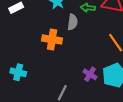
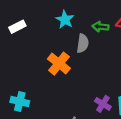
orange cross: (52, 39) -> (59, 64), turned 30

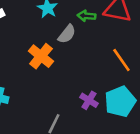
gray semicircle: (83, 43) -> (67, 34), turned 30

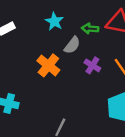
purple cross: (89, 100) -> (92, 65), moved

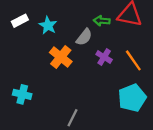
cyan star: (54, 21) -> (48, 25), moved

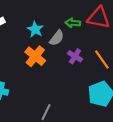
cyan star: (48, 25) -> (35, 29), moved

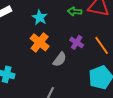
gray semicircle: (57, 38) -> (60, 59), moved

